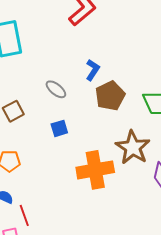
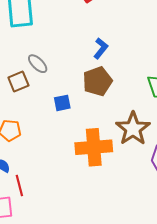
gray ellipse: (56, 89) -> (38, 64), moved
brown pentagon: (110, 96) -> (97, 81), moved

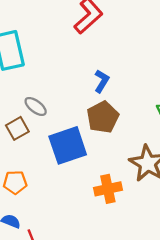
blue square: (62, 103) -> (68, 145), size x2.0
orange cross: (94, 147) -> (108, 189), size x0.7

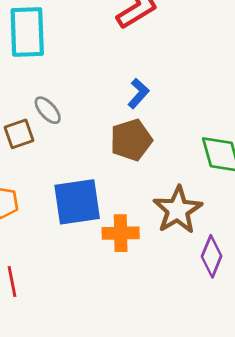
blue square: (68, 145) -> (77, 202), moved

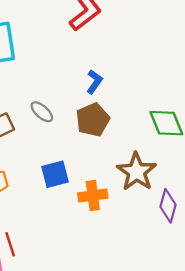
gray ellipse: (48, 110) -> (42, 112), moved
blue square: (77, 202) -> (55, 174), size x0.7

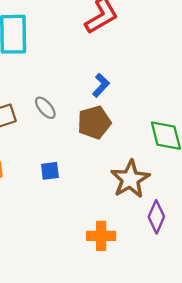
blue square: (55, 174) -> (50, 171), size x0.7
orange cross: (93, 196) -> (101, 236), moved

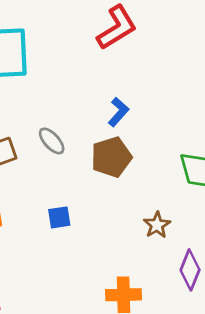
brown star: (130, 179) -> (157, 225), size x0.6

